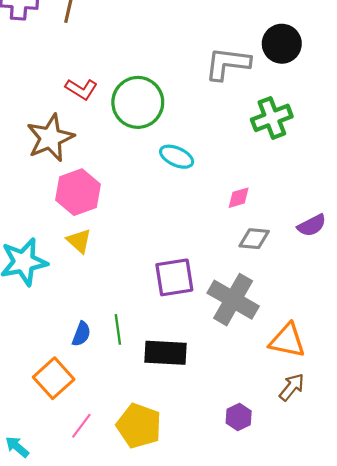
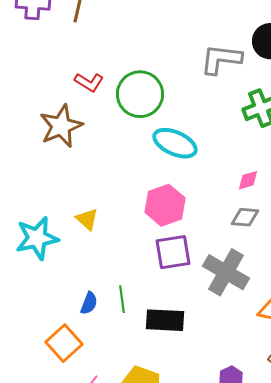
cyan ellipse: (177, 157) -> (175, 143), size x1.4
pink hexagon: (78, 192) -> (165, 205), moved
pink diamond: (239, 198) -> (248, 180), moved

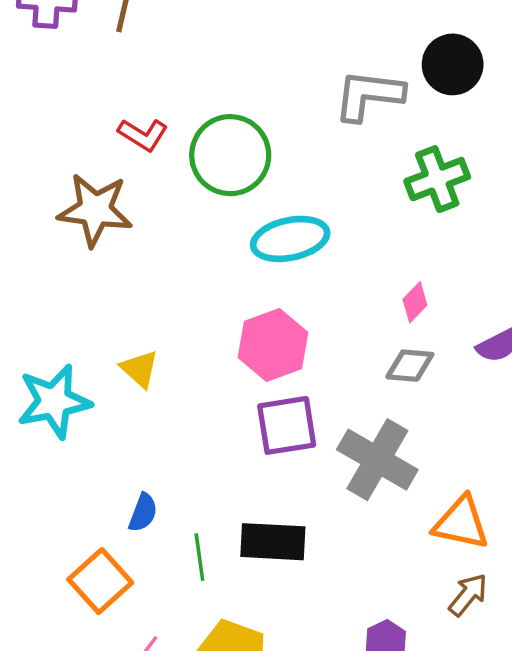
brown star: (61, 126) -> (95, 210), turned 30
cyan ellipse: (175, 143) -> (290, 239), turned -36
pink diamond: (248, 180) -> (415, 302), turned -30
green line: (122, 299) -> (199, 557), moved

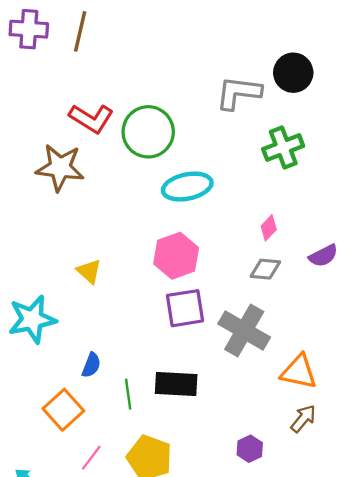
red L-shape: (143, 135) -> (91, 118), size x1.4
cyan star: (54, 401) -> (32, 319), moved

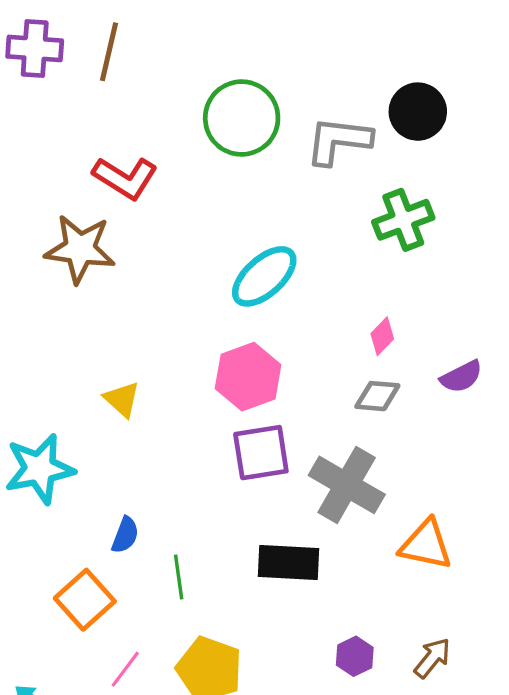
green circle: (148, 132) -> (242, 118), moved
cyan ellipse: (187, 187) -> (264, 276), turned -30
black rectangle: (176, 384) -> (288, 563), moved
brown arrow: (303, 419) -> (432, 658), moved

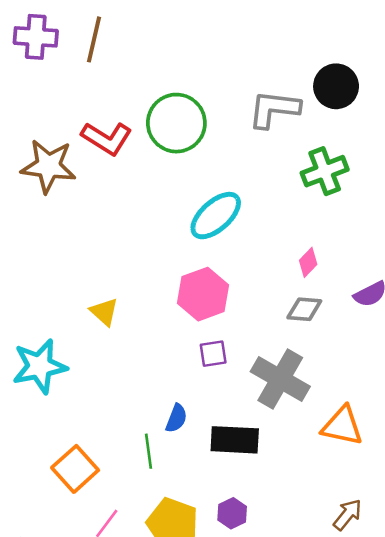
green circle: (242, 118) -> (176, 123), moved
brown star: (80, 249) -> (48, 166), moved
purple square: (261, 453) -> (213, 354), size x0.6
blue semicircle: (125, 535) -> (176, 418), moved
purple hexagon: (355, 656) -> (232, 513), moved

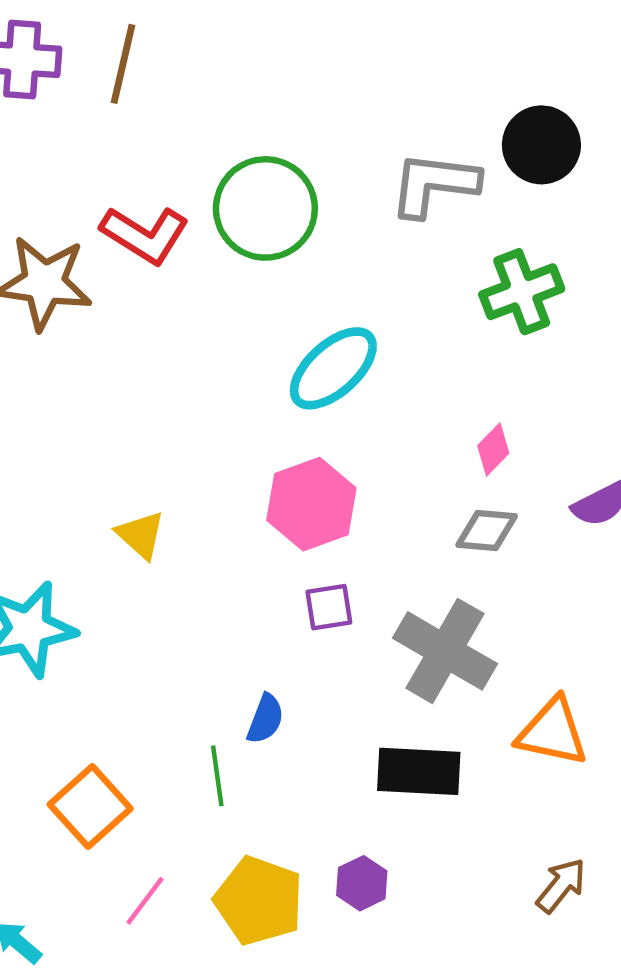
black rectangle: (235, 440) -> (419, 771), moved

